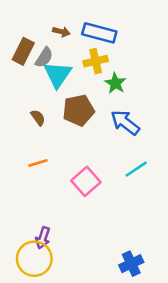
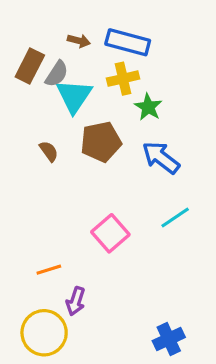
orange line: (38, 163) -> (49, 270), moved
purple arrow: (43, 238) -> (76, 301), moved

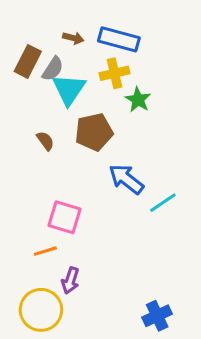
blue arrow: (161, 158) -> (126, 179), moved
pink square: (110, 233) -> (64, 217), moved, turned -32

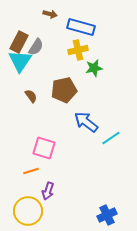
brown arrow: (73, 38) -> (50, 14), moved
cyan triangle: (69, 89) -> (20, 61), moved
green star: (138, 100) -> (94, 68), turned 30

